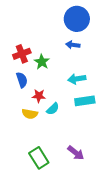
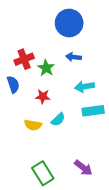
blue circle: (77, 19) -> (69, 23), moved
blue arrow: (73, 45) -> (73, 57), moved
blue semicircle: (22, 80) -> (13, 84), moved
red star: (39, 96) -> (43, 96), moved

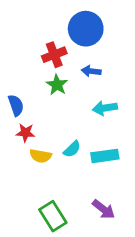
red cross: (24, 59) -> (54, 55), moved
red star: (43, 96) -> (26, 133), moved
cyan rectangle: (93, 111) -> (105, 156), moved

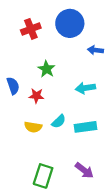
red cross: (54, 55) -> (31, 29), moved
blue arrow: (91, 71) -> (95, 50), moved
red star: (26, 133) -> (36, 96), moved
green rectangle: (53, 216) -> (43, 176), turned 50

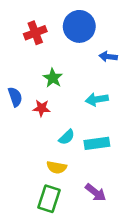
yellow semicircle: (33, 127) -> (57, 167), moved

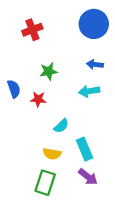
blue circle: (79, 26) -> (94, 24), moved
blue arrow: (108, 57) -> (95, 64), moved
green star: (53, 78) -> (49, 71), turned 30
cyan rectangle: (97, 143) -> (85, 149), moved, turned 75

